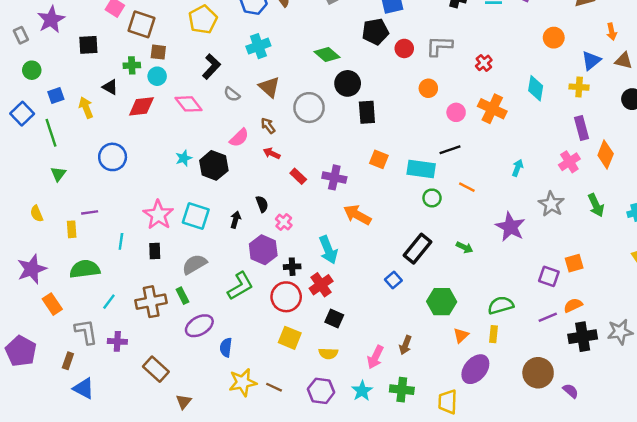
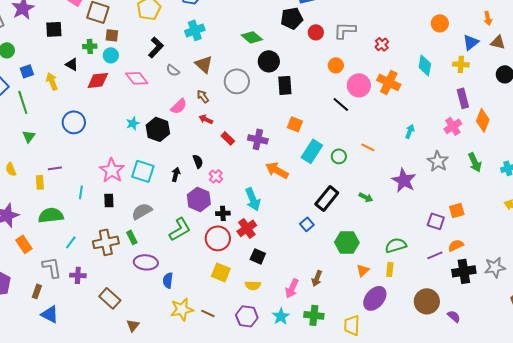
pink circle: (456, 112) -> (359, 85), size x1.5
black line: (450, 150) -> (341, 104), moved, turned 60
cyan rectangle: (421, 169) -> (312, 151), moved, turned -65
purple ellipse: (199, 326) -> (146, 262), turned 35

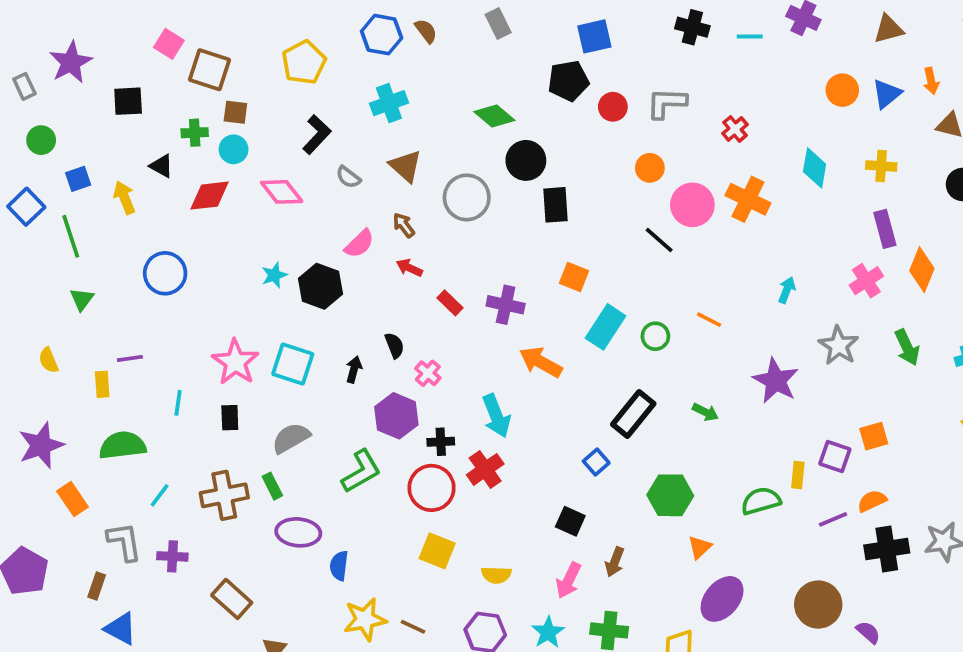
blue triangle: (471, 42) -> (887, 94), moved
black square: (258, 256) -> (570, 521), moved
yellow rectangle: (390, 269) -> (798, 475), moved

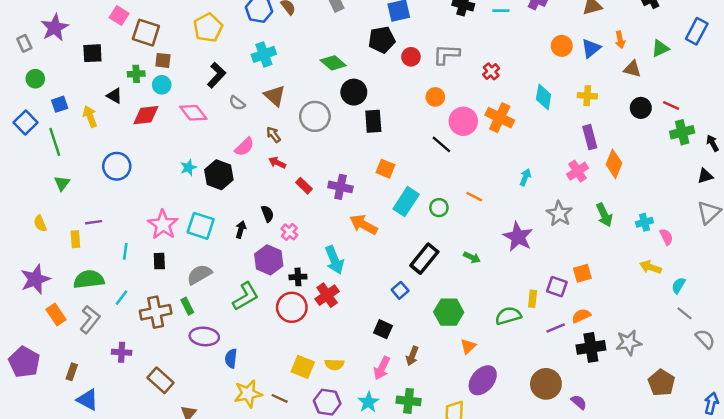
cyan line: (160, 495) -> (122, 298), moved
gray L-shape: (124, 542) -> (90, 319), moved, turned 48
yellow square: (437, 551) -> (303, 367), moved

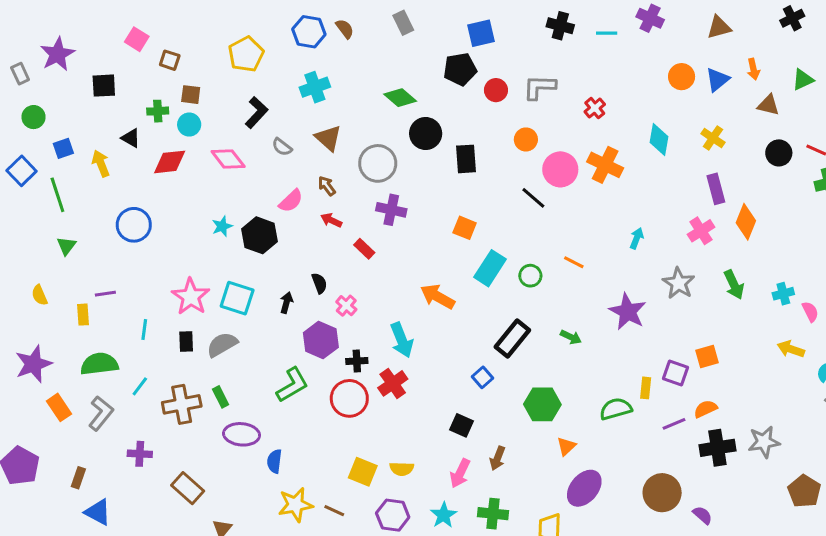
brown square: (146, 33) -> (170, 60), size x0.6
yellow cross: (587, 96) -> (713, 138), turned 30
black rectangle: (373, 121) -> (466, 159), moved
purple cross: (340, 187) -> (391, 210), moved
gray semicircle: (199, 274) -> (222, 345), moved

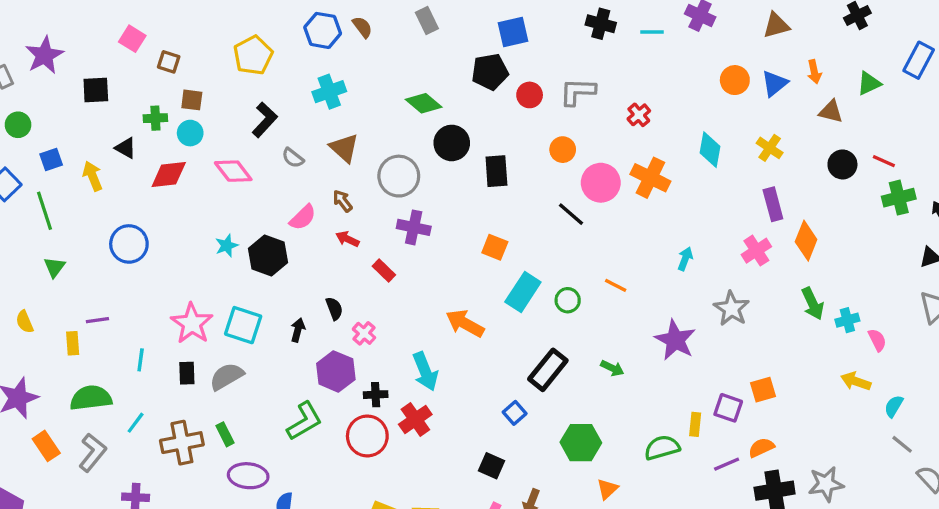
green arrow: (734, 285) -> (813, 304), moved

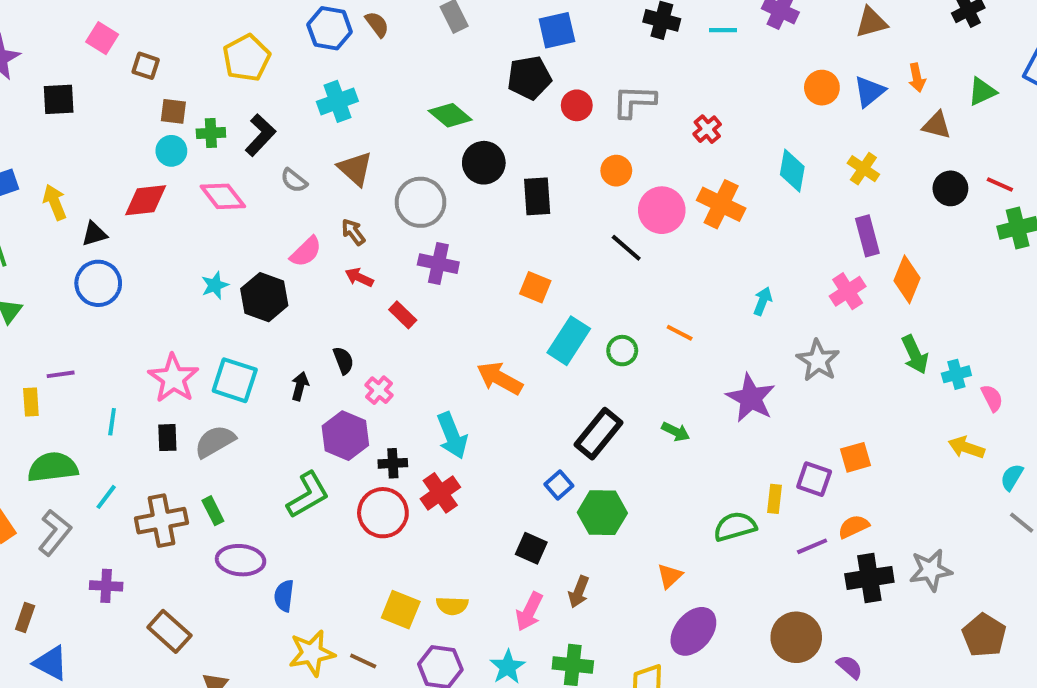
green cross: (155, 118) -> (211, 133), moved
black triangle: (126, 148) -> (94, 234), moved, turned -45
green hexagon: (581, 443) -> (602, 513), moved

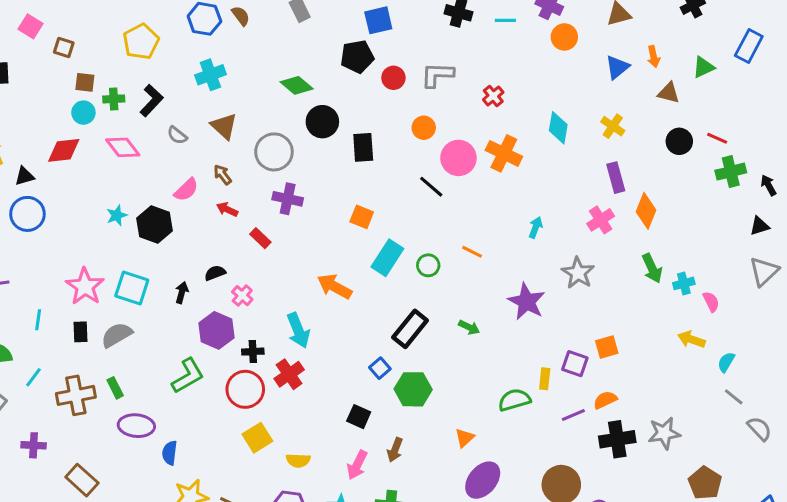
orange circle: (822, 88) -> (564, 37), moved
black semicircle: (343, 360) -> (215, 273), turned -90
yellow square: (401, 610) -> (257, 438), moved, turned 36

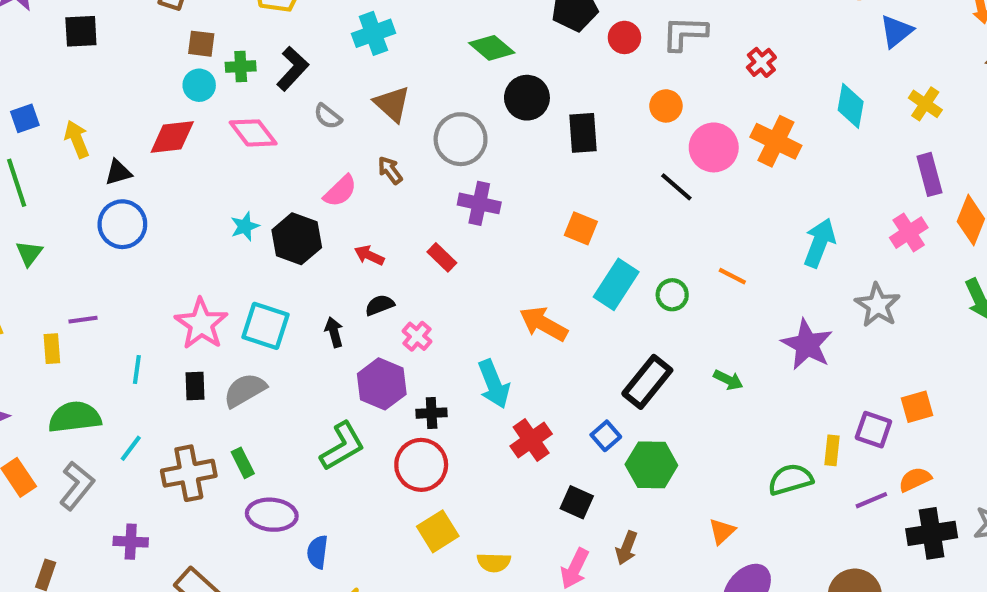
blue triangle: (617, 67) -> (896, 31), moved
red arrow: (227, 209) -> (369, 255), moved
cyan arrow: (536, 228) -> (819, 243), size x1.6
black arrow: (182, 293) -> (334, 332), turned -30
red cross: (289, 374) -> (531, 440), moved

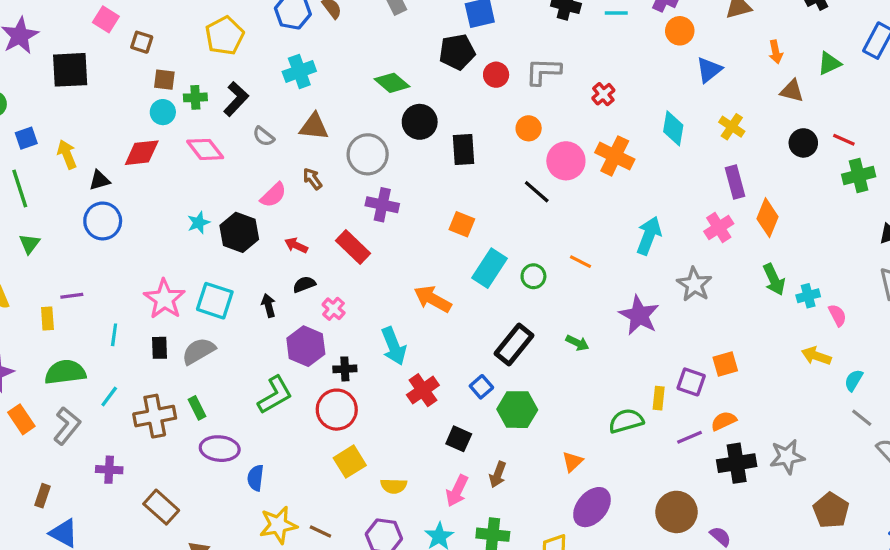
black square: (81, 31) -> (70, 70), size x1.4
brown triangle: (392, 104) -> (314, 127), turned -36
red rectangle: (442, 257) -> (353, 247), size x1.5

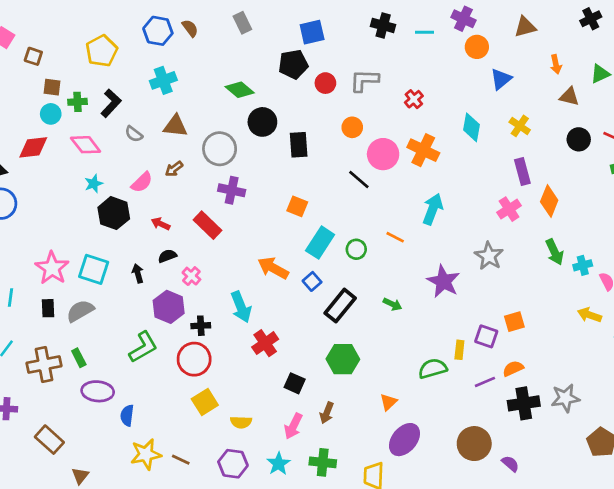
brown arrow: (312, 179) -> (174, 169), turned -90
cyan star: (199, 223) -> (94, 184), moved
cyan arrow: (649, 236) -> (433, 209), moved
blue square: (481, 387) -> (312, 281), moved

